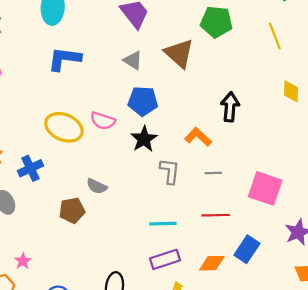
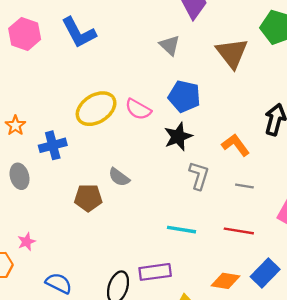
blue L-shape: (64, 59) -> (79, 33), moved, turned -136
gray triangle: (133, 60) -> (170, 45), moved
yellow ellipse: (64, 127) -> (96, 109), turned -66
purple rectangle: (165, 259) -> (155, 272), moved

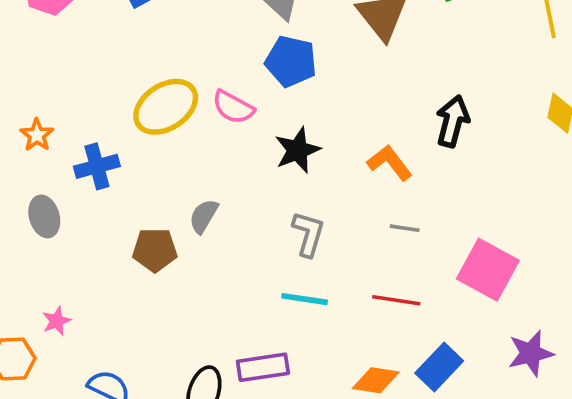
blue pentagon: (184, 96) -> (291, 61), moved
gray L-shape: (199, 176) -> (308, 234), moved
gray semicircle: (119, 177) -> (204, 216), turned 85

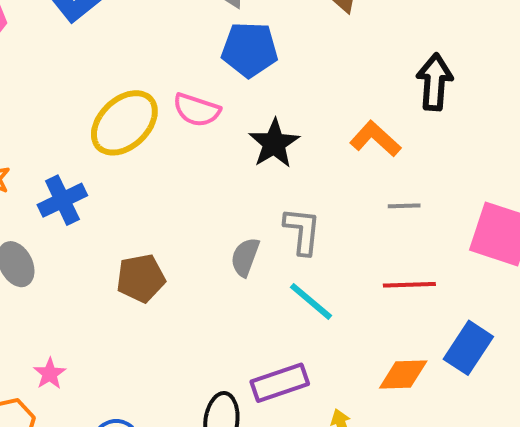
gray semicircle: (204, 216) -> (245, 257), moved
cyan line: (305, 299) -> (311, 301), turned 42

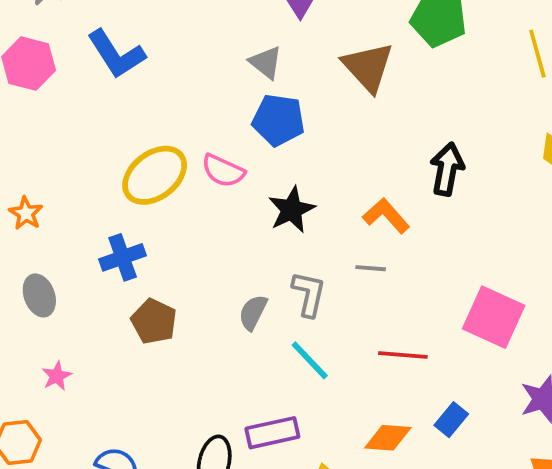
blue cross: (62, 200) -> (123, 257), moved
gray line: (404, 206) -> (371, 268), moved
brown pentagon: (141, 278) -> (154, 321), turned 30
blue rectangle: (468, 348) -> (451, 420), size x0.7
pink star: (50, 374) -> (57, 376), moved

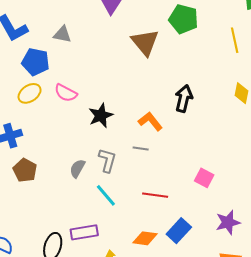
gray triangle: (266, 63) -> (62, 34), moved, turned -30
blue pentagon: (278, 120) -> (36, 62), moved
yellow ellipse: (155, 175) -> (30, 93), size x0.7
pink square: (494, 317) -> (204, 178), size x0.6
blue rectangle: (451, 420) -> (179, 231), size x1.4

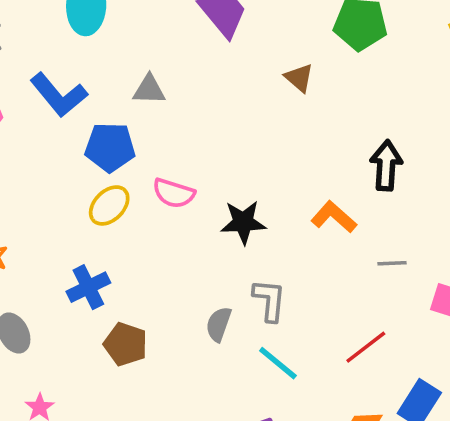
brown triangle: (145, 42) -> (299, 78), size x0.6
black star: (101, 115) -> (243, 222), turned 30
gray line: (141, 149) -> (392, 263), moved
red line: (155, 195) -> (366, 347), turned -35

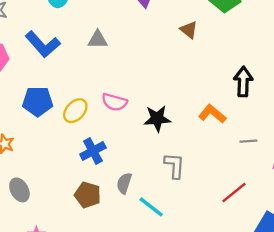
blue pentagon: (110, 147) -> (38, 101), moved
blue cross: (88, 287) -> (93, 151), moved
gray semicircle: (219, 324) -> (124, 183), moved
cyan line: (278, 363) -> (151, 207), moved

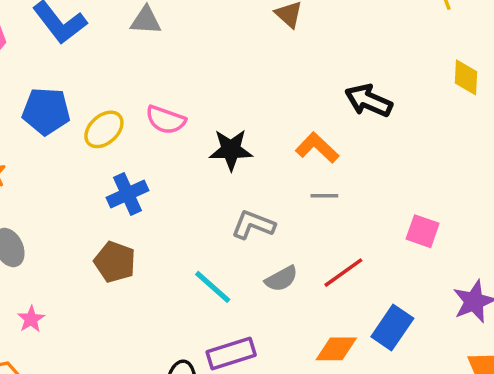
black arrow: (243, 82) -> (369, 101), turned -72
gray line: (248, 141) -> (324, 196), moved
gray L-shape: (174, 166) -> (253, 225), turned -76
gray semicircle: (124, 183) -> (281, 279), moved, turned -140

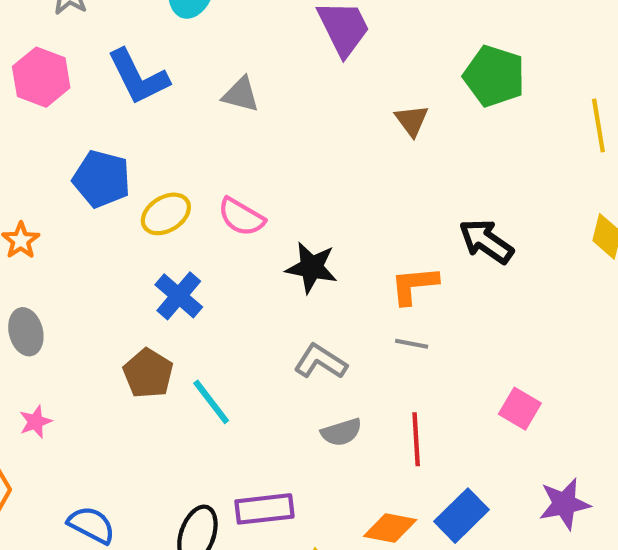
orange L-shape: (317, 148) -> (414, 285), turned -60
blue cross: (127, 194) -> (179, 296), turned -36
red line: (343, 273) -> (416, 439), turned -69
cyan line: (213, 287) -> (211, 402), moved

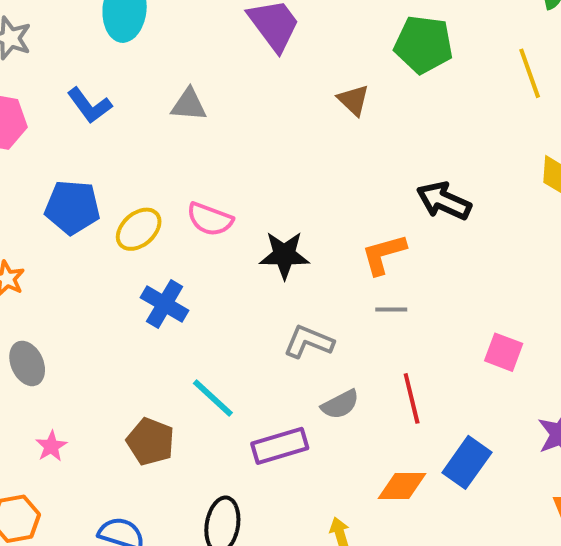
blue L-shape: (138, 77) -> (89, 105), size x0.7
brown pentagon: (148, 373) -> (151, 441), moved
purple rectangle: (264, 509) -> (280, 446), moved

